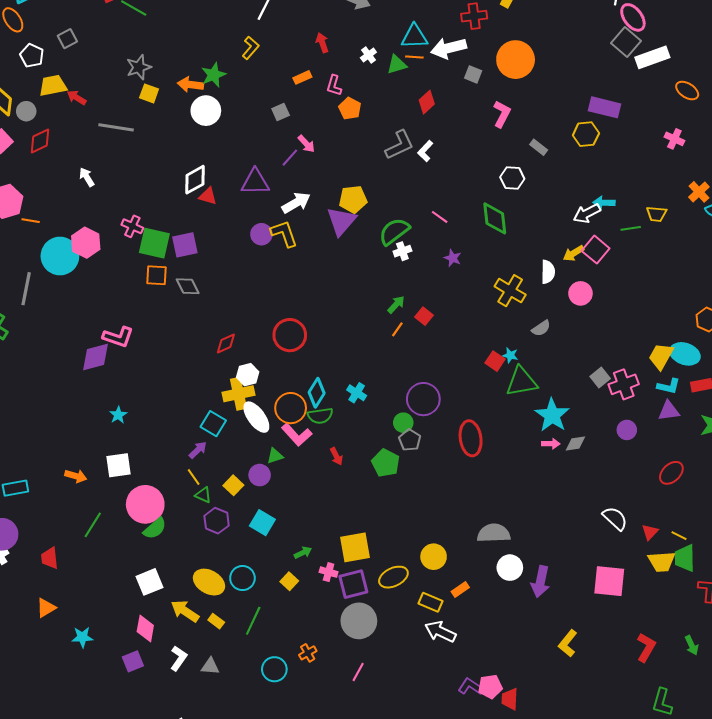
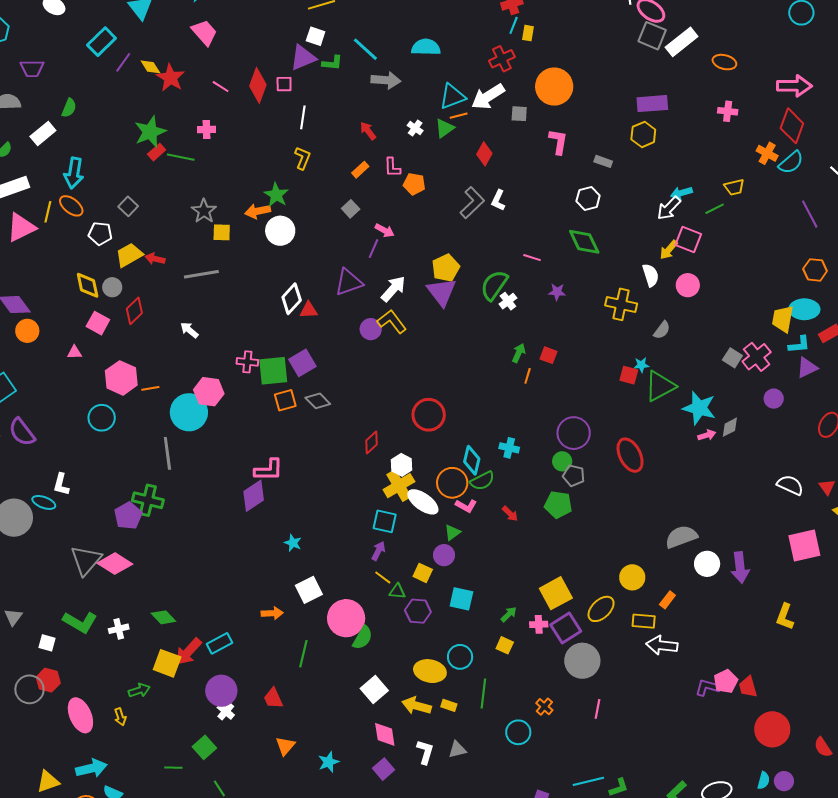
pink L-shape: (297, 435) -> (466, 506), size x0.7

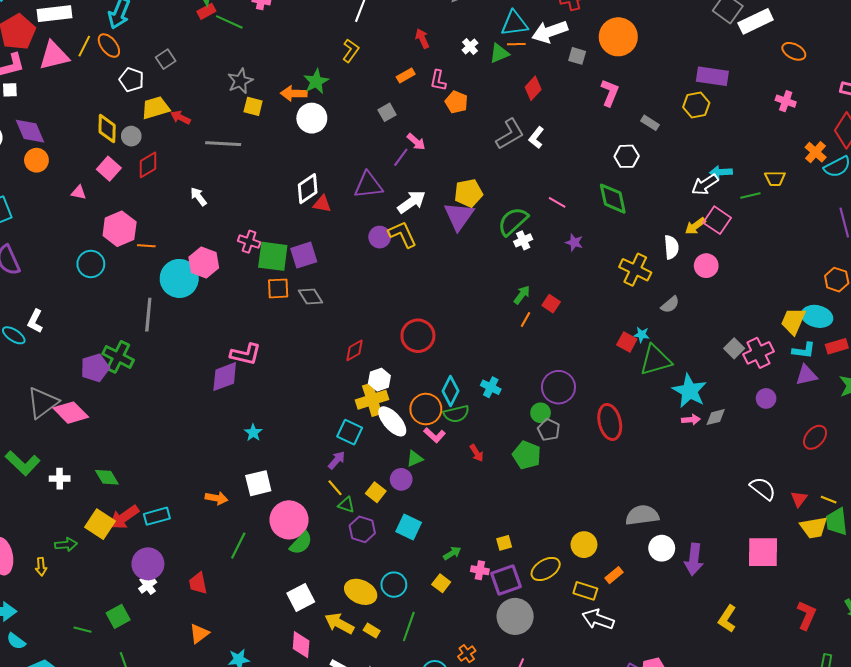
yellow square: (556, 593) -> (504, 543), size x0.5

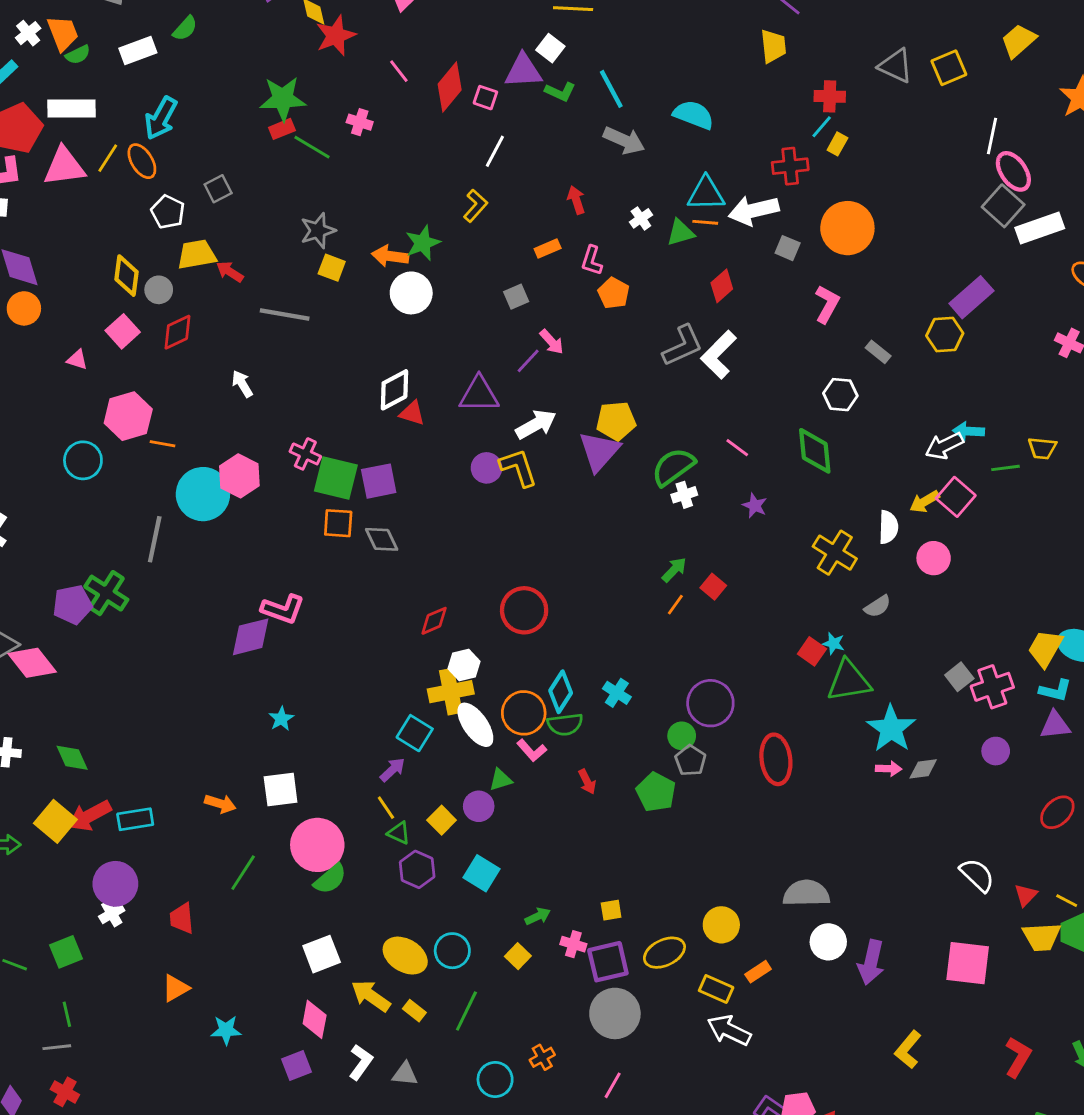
purple rectangle: (712, 76) -> (971, 297), turned -56
white L-shape: (536, 138) -> (719, 355), size x1.6

